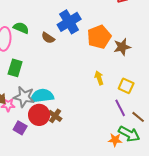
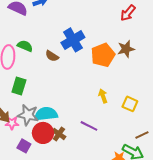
brown star: (122, 47) -> (126, 49), moved
purple line: (120, 108) -> (89, 126), moved, turned -36
brown line: (138, 117) -> (142, 135), turned -64

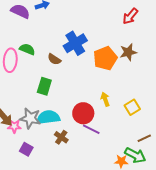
green rectangle: (19, 86) -> (44, 86), moved
yellow square: (130, 104) -> (132, 107), turned 35
red circle: (43, 133) -> (83, 113), moved

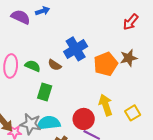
green semicircle: (27, 49) -> (33, 66), moved
yellow arrow: (105, 99) -> (106, 105), size x1.5

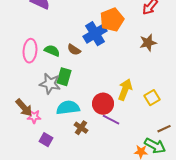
orange pentagon: (106, 64) -> (112, 20), moved
yellow arrow: (106, 105) -> (125, 90), turned 40
gray star: (31, 124) -> (50, 84), moved

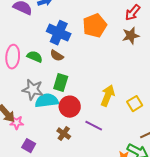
blue cross: (95, 34) -> (59, 33), moved, turned -35
brown star: (148, 43) -> (131, 36), moved
green rectangle: (64, 77) -> (61, 83), moved
red circle: (103, 104) -> (70, 107), moved
cyan semicircle: (68, 108) -> (47, 101), moved

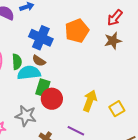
green semicircle: (35, 57) -> (17, 62), turned 63
gray star: (33, 90) -> (26, 116), moved
cyan semicircle: (47, 101) -> (29, 73), moved
red circle: (70, 107) -> (52, 99), moved

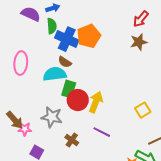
orange pentagon: (77, 31) -> (89, 36), moved
green semicircle: (17, 62) -> (52, 26), moved
yellow arrow: (90, 101) -> (96, 102), moved

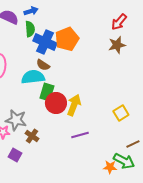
gray star: (52, 117) -> (16, 120), moved
purple line: (102, 132) -> (80, 135), turned -42
brown cross: (72, 140) -> (32, 136), moved

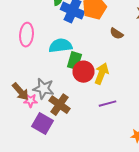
brown semicircle: (43, 65) -> (116, 34), moved
brown cross: (32, 136) -> (60, 105), size x1.5
purple square: (15, 155) -> (42, 124), size x1.5

